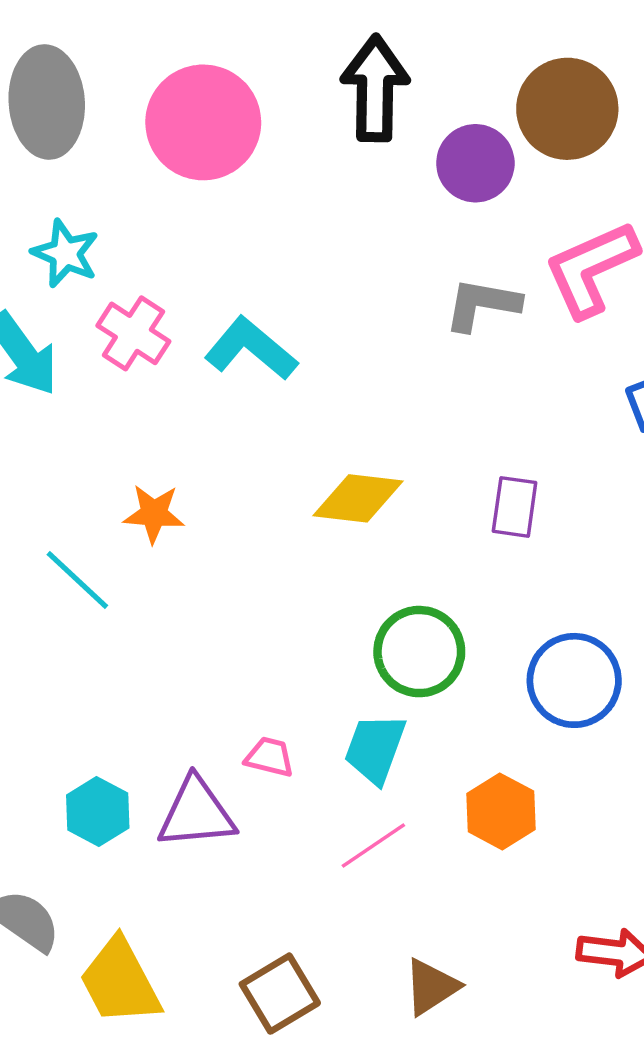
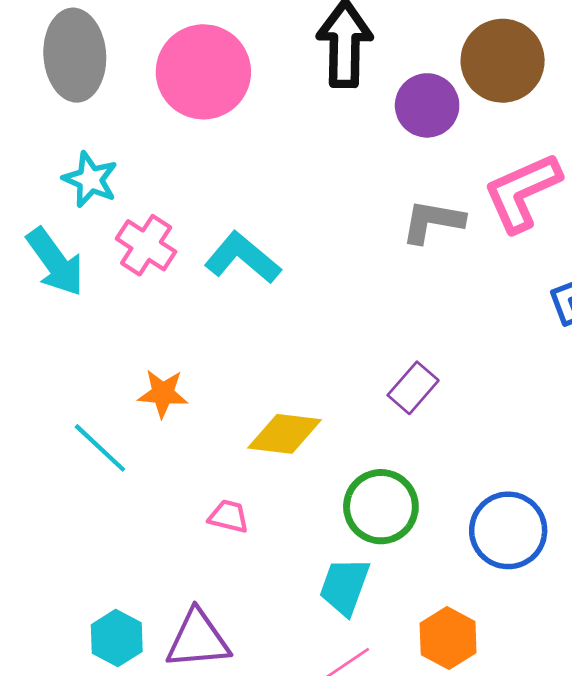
yellow diamond: (358, 498) -> (284, 434), moved
purple rectangle: (515, 507) -> (413, 388), moved, turned 33
pink trapezoid: (270, 757) -> (229, 516), moved

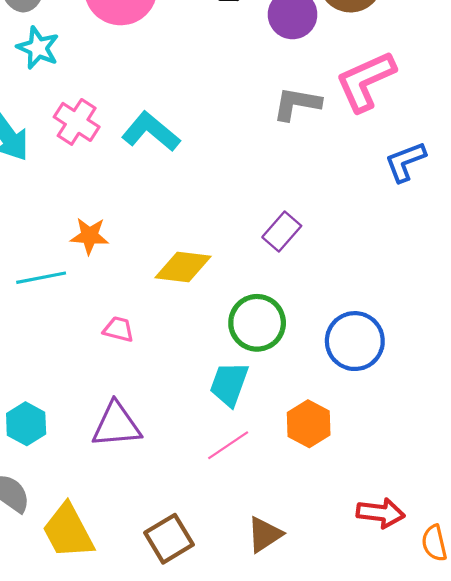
cyan star: (90, 180) -> (38, 48), moved
cyan line: (100, 448) -> (41, 278), turned -54
pink trapezoid: (229, 516) -> (118, 329), moved
cyan hexagon: (117, 638) -> (26, 424), moved

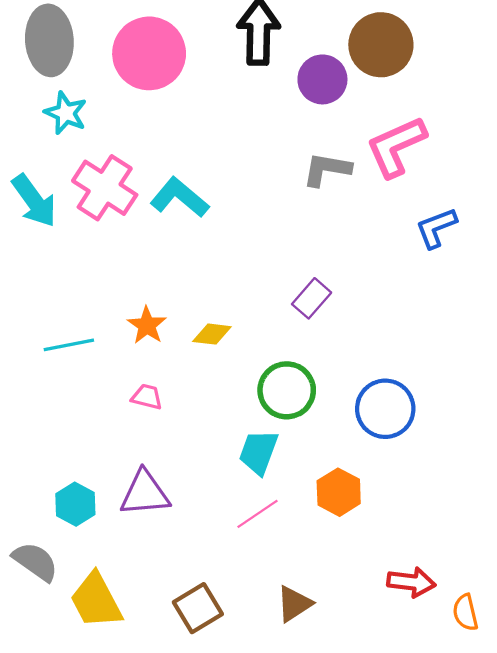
pink cross: (77, 122) -> (105, 188), size x1.4
orange star: (89, 236) -> (147, 325), moved, turned 30
yellow diamond: (183, 267) -> (212, 334), size x0.7
cyan hexagon: (26, 424) -> (75, 504), moved

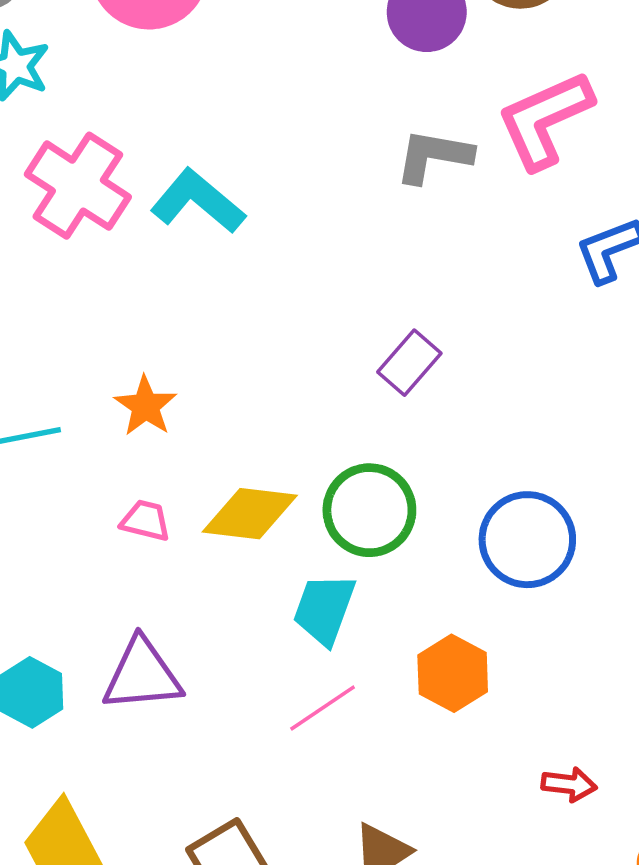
yellow diamond: (212, 334) -> (250, 514), moved, size x1.5
red arrow: (411, 582) -> (569, 784), moved, size x0.7

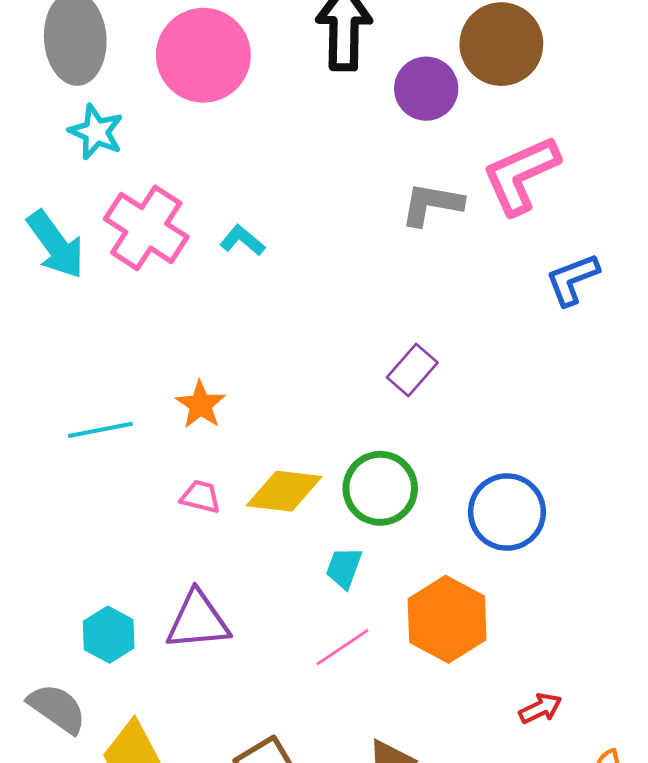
cyan L-shape: (198, 201) -> (242, 240), size x0.6
cyan trapezoid: (324, 609) -> (344, 568), size x0.7
orange hexagon: (453, 673) -> (447, 619), size x1.4
red arrow: (569, 784) -> (540, 708), turned -33

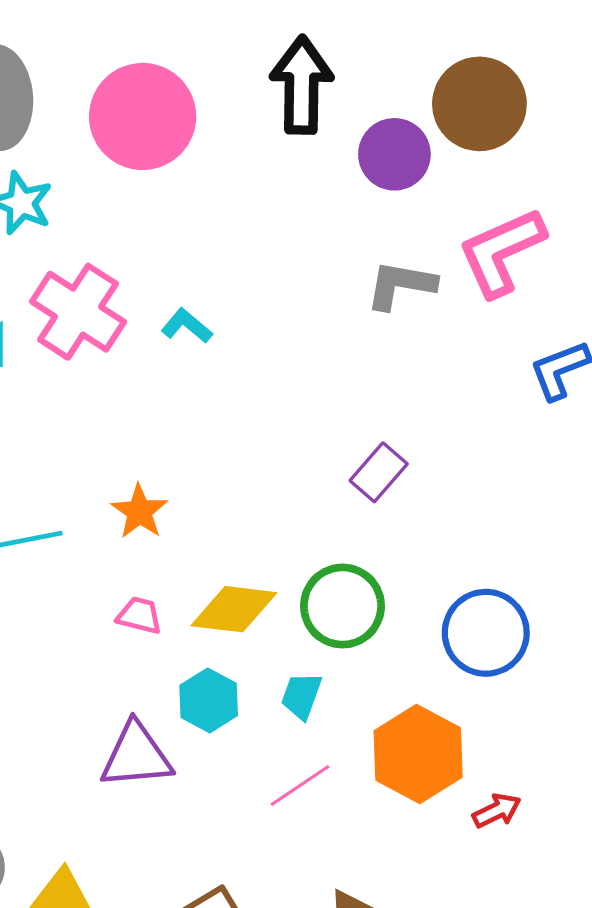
cyan hexagon: (109, 635) -> (209, 700), moved
red arrow: (540, 708) -> (497, 811), moved

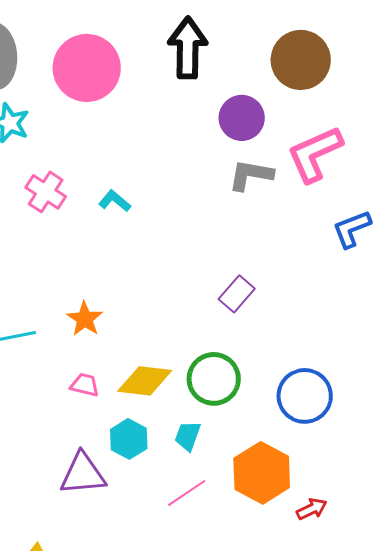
purple circle: (394, 154) -> (242, 118), moved
pink cross: (78, 312) -> (46, 192), size x0.7

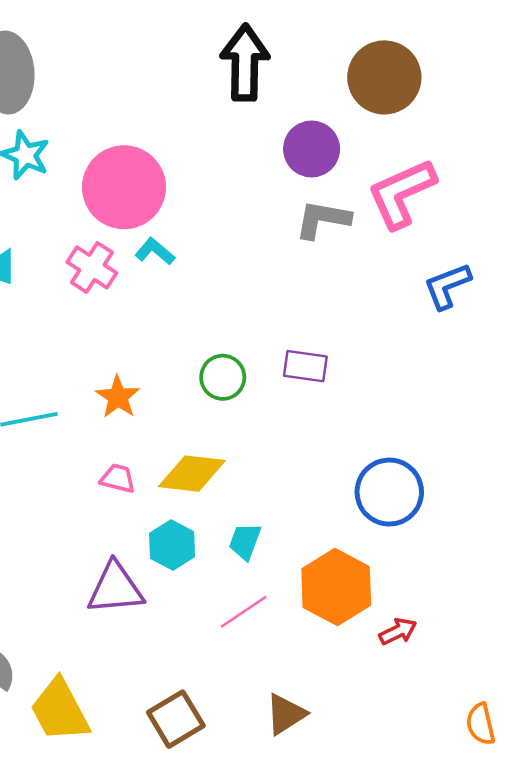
pink circle: (87, 68) -> (124, 187), moved
pink cross: (46, 192) -> (92, 267), moved
purple rectangle: (237, 294) -> (305, 366), turned 57
green circle: (214, 379) -> (223, 377), moved, size x0.7

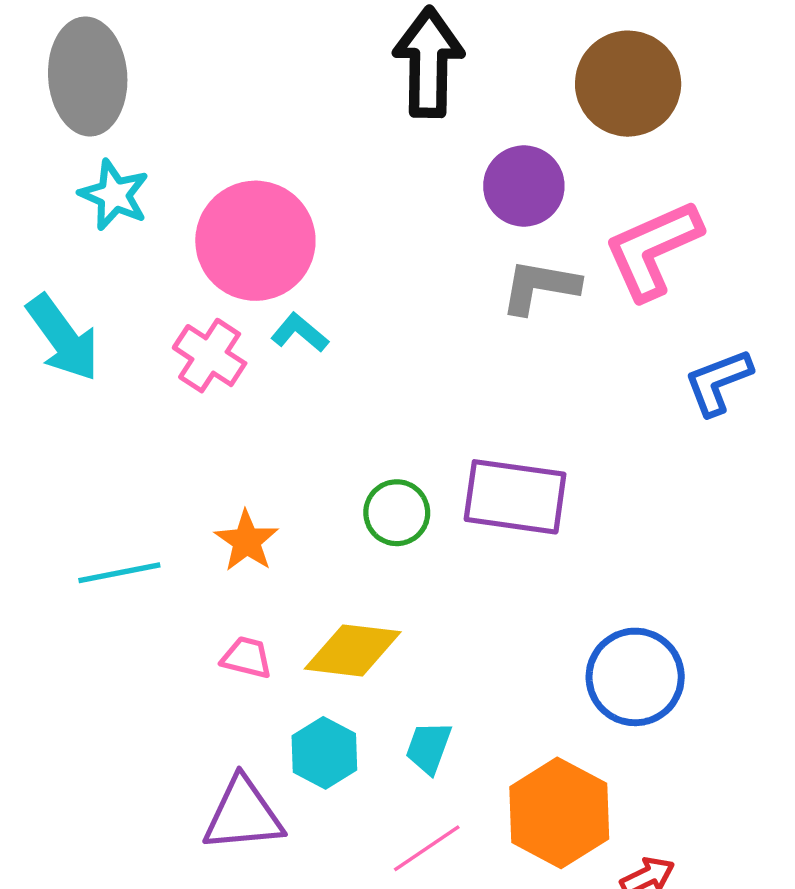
purple rectangle: (305, 366) -> (515, 497), size x1.6

